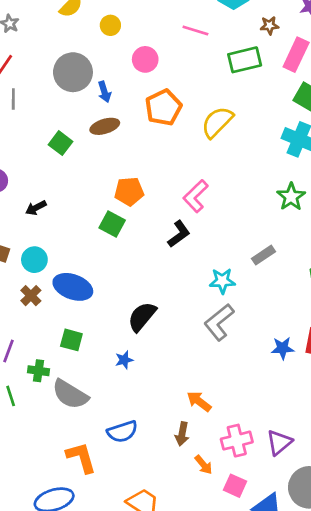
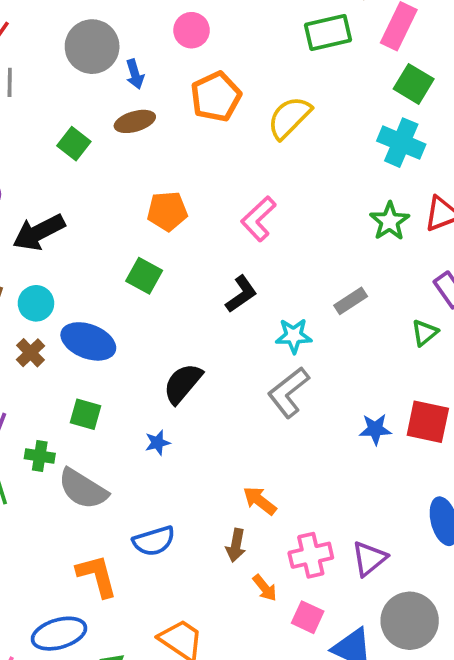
black arrow: (36, 208) -> (39, 232), size x1.8
green square: (112, 224) -> (144, 276), moved
black L-shape: (179, 234) -> (241, 294), moved

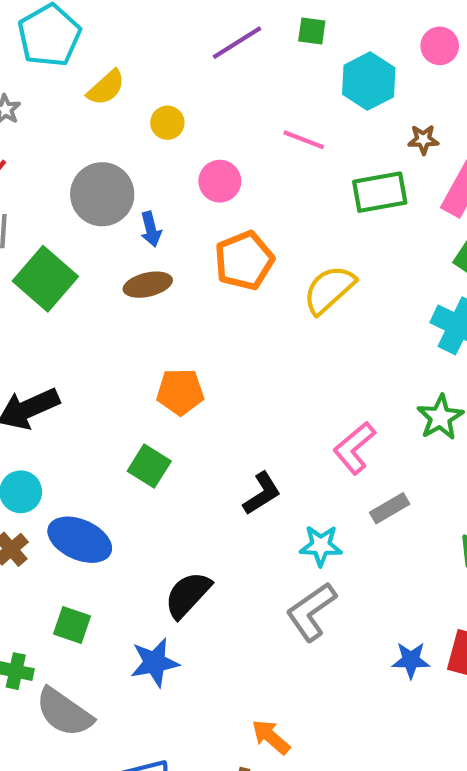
green square: (74, 144) -> (45, 279), moved, size x1.6
pink L-shape: (258, 219) -> (354, 448), moved
blue star: (158, 443) -> (155, 663), size x1.6

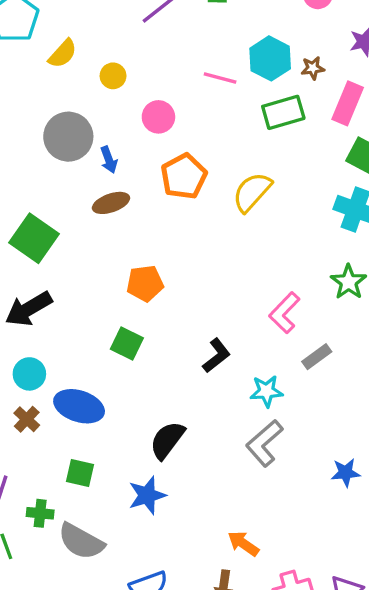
cyan hexagon: (369, 81) -> (270, 58), moved
green square: (45, 279) -> (34, 238), moved

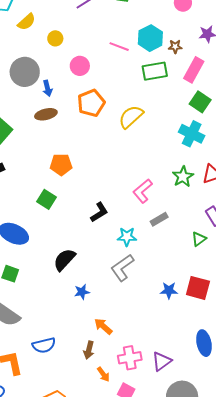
blue star: (147, 495) -> (82, 292), moved, size x0.7

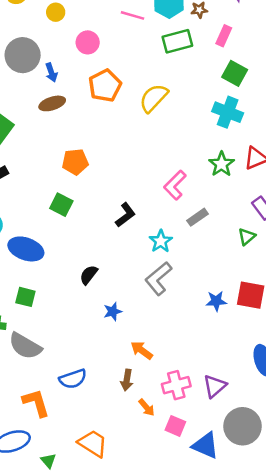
pink rectangle: (194, 70) -> (224, 36), size x0.7
cyan star: (127, 237) -> (161, 241), turned -30
black semicircle: (64, 260) -> (89, 275), size x0.7

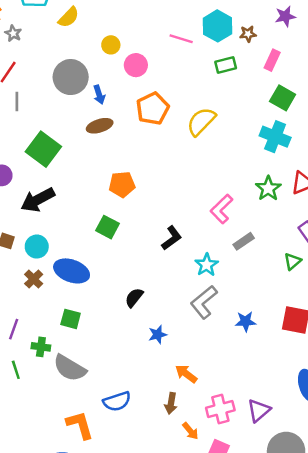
yellow circle: (56, 12) -> (111, 45), moved
green rectangle: (177, 41) -> (226, 65), size x0.7
blue star: (216, 301) -> (246, 321), moved

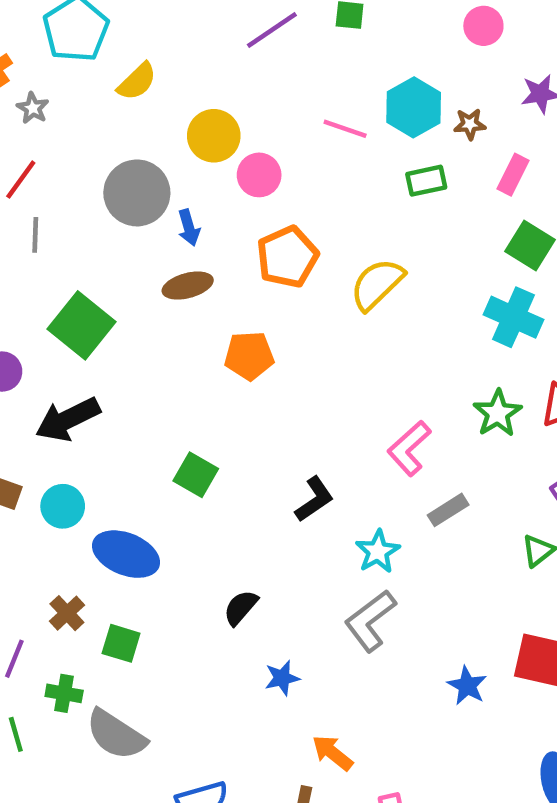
yellow circle: (111, 45) -> (214, 136), size x1.5
orange pentagon: (122, 184) -> (249, 356), moved
brown cross: (34, 279) -> (67, 613), moved
blue star: (246, 321) -> (467, 686), moved, turned 30

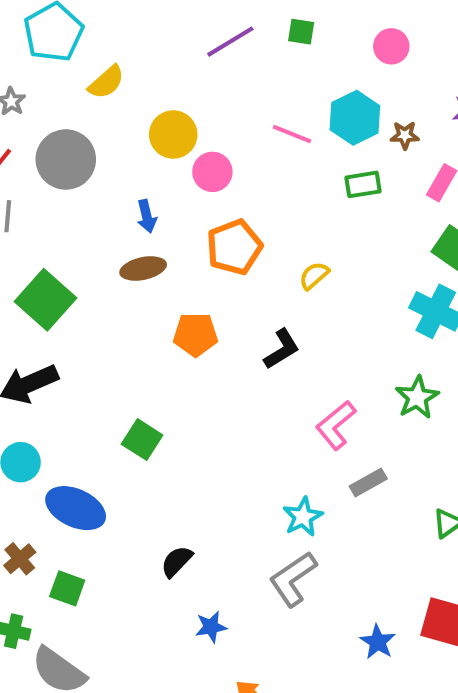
pink circle: (483, 26) -> (391, 46), moved
gray circle: (137, 193) -> (66, 159), moved
yellow semicircle: (377, 284) -> (314, 276), size x0.6
black L-shape: (314, 499) -> (282, 349), moved

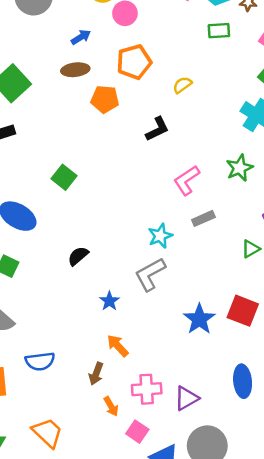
blue arrow: (147, 216) -> (81, 37), turned -114
orange pentagon: (195, 334) -> (105, 99), moved
blue star: (211, 627) -> (109, 301), moved, turned -30
blue star: (378, 642) -> (199, 319), size x1.4

